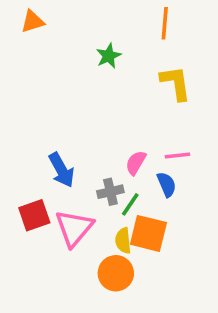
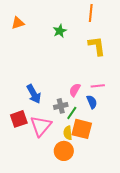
orange triangle: (32, 21) -> (18, 23), moved

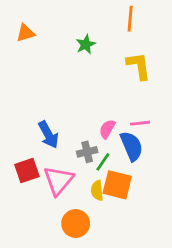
blue semicircle: (92, 102) -> (132, 146), size x1.5
orange circle: (64, 151) -> (76, 223), moved

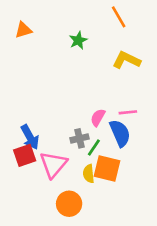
orange line: (130, 19) -> (119, 17), turned -35
yellow L-shape: (139, 66) -> (127, 60), turned -56
blue arrow: (48, 135) -> (30, 137), moved

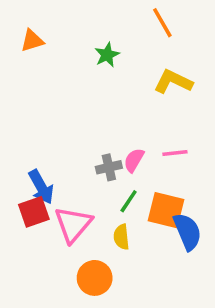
blue semicircle: (120, 133) -> (187, 232), moved
gray cross: (80, 138) -> (109, 167), moved
orange square: (107, 168) -> (166, 210), moved

